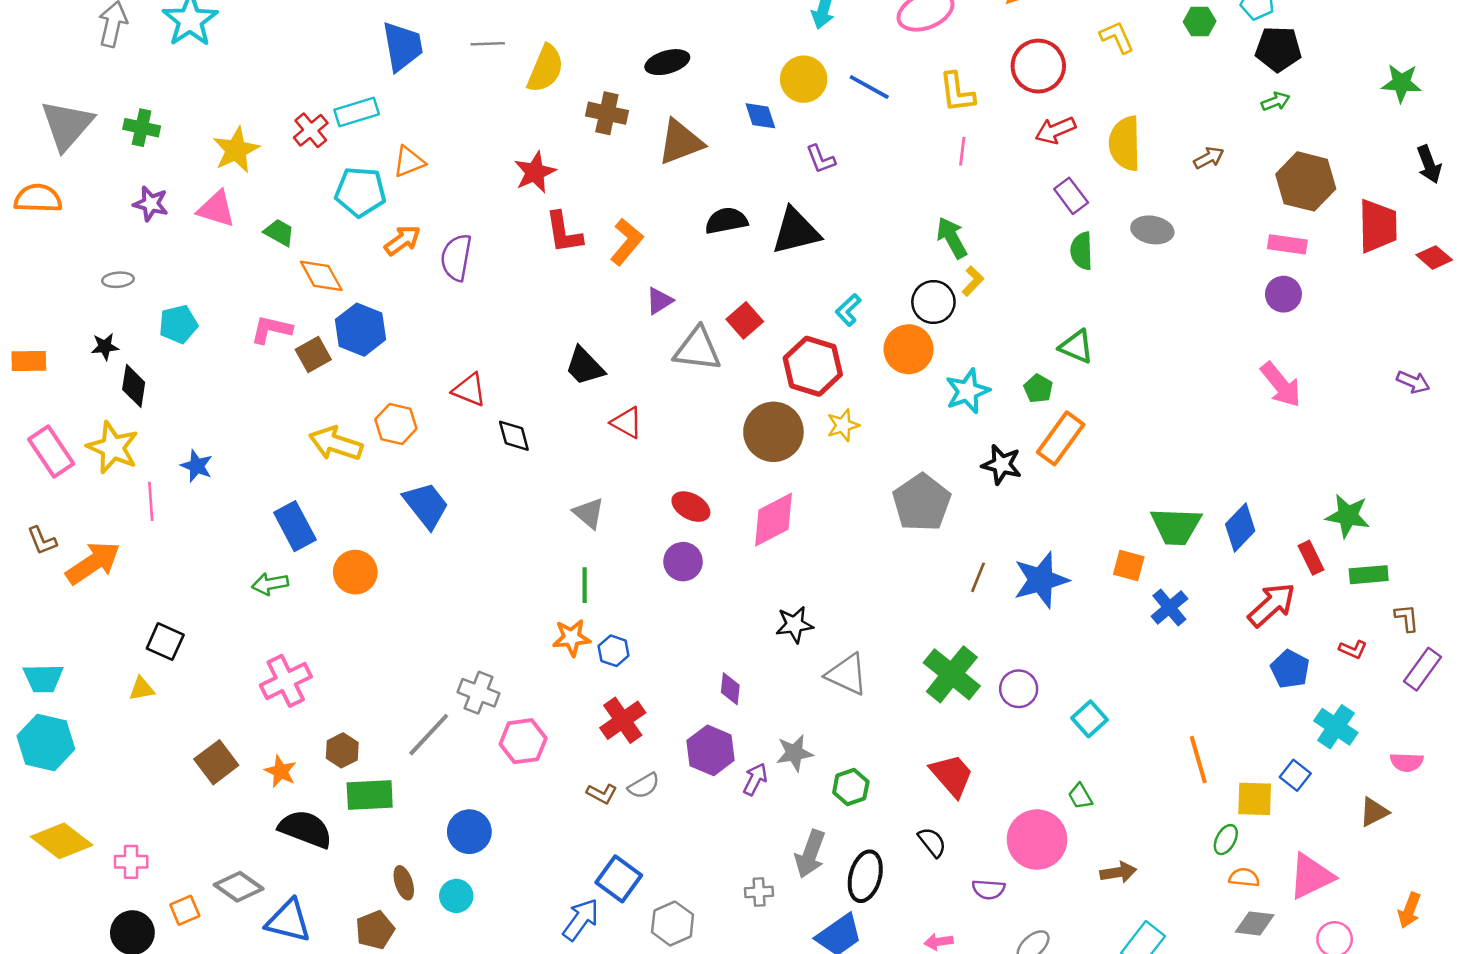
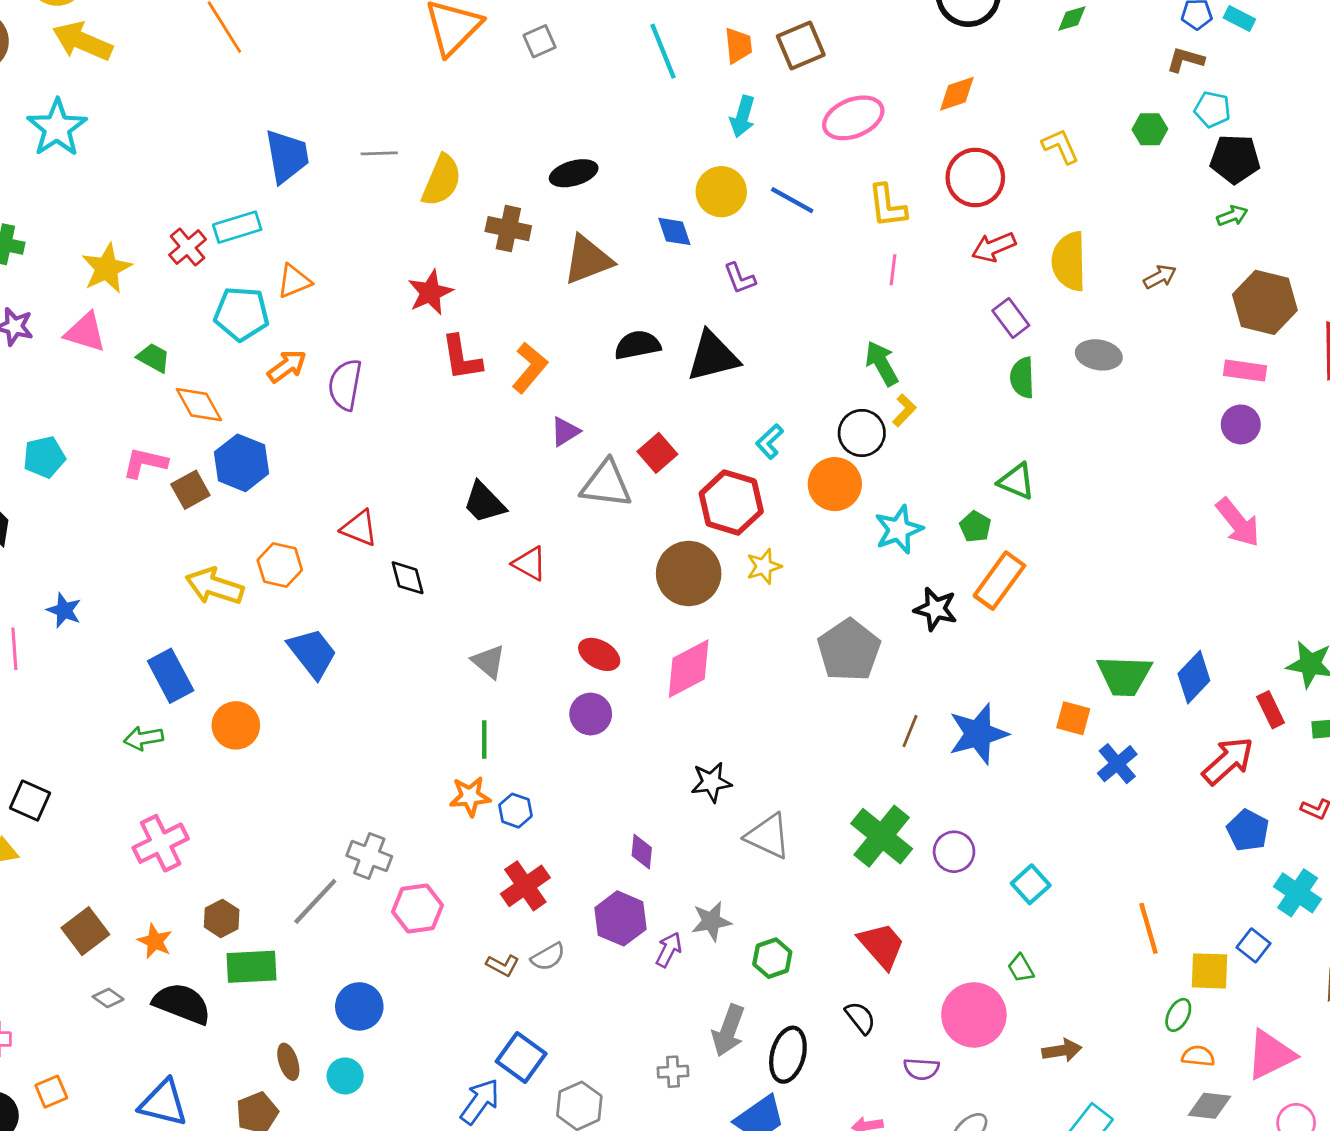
gray diamond: (239, 887) -> (108, 998), moved, size x0.6

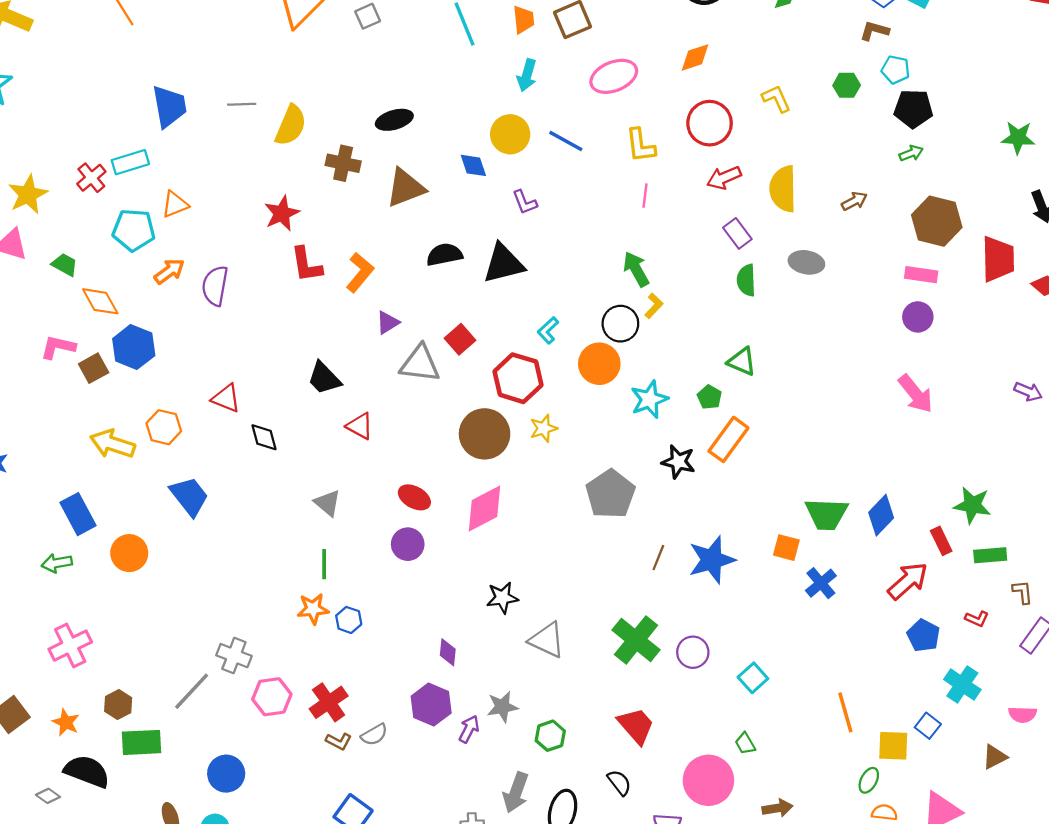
red cross: (525, 886) -> (329, 702), moved
gray diamond: (108, 998) -> (48, 796), moved

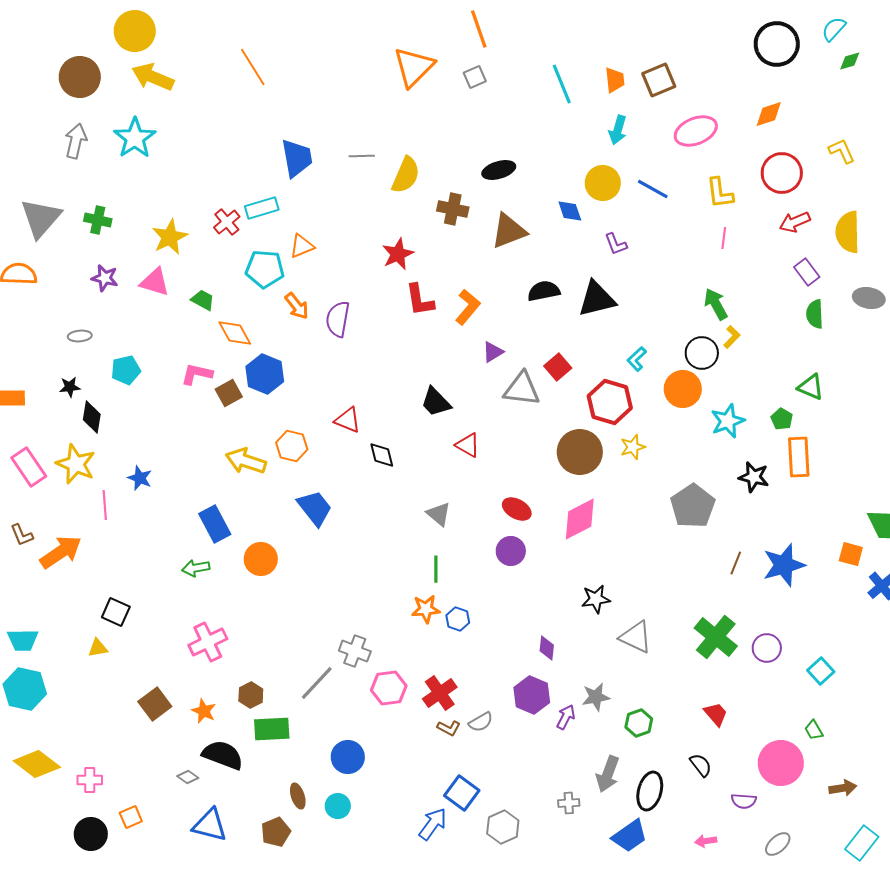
orange arrow: (169, 271) -> (297, 306), turned 88
orange rectangle: (728, 439) -> (799, 457), turned -39
red trapezoid: (636, 726) -> (716, 714), size x0.7

